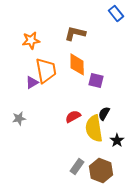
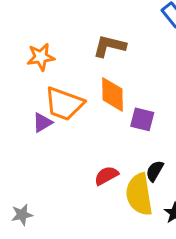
orange trapezoid: (46, 70) -> (64, 104), turned 120
gray star: (19, 118) -> (22, 215), moved

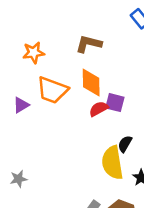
purple triangle: (42, 123) -> (21, 105), moved
red semicircle: (106, 176) -> (99, 109), moved

